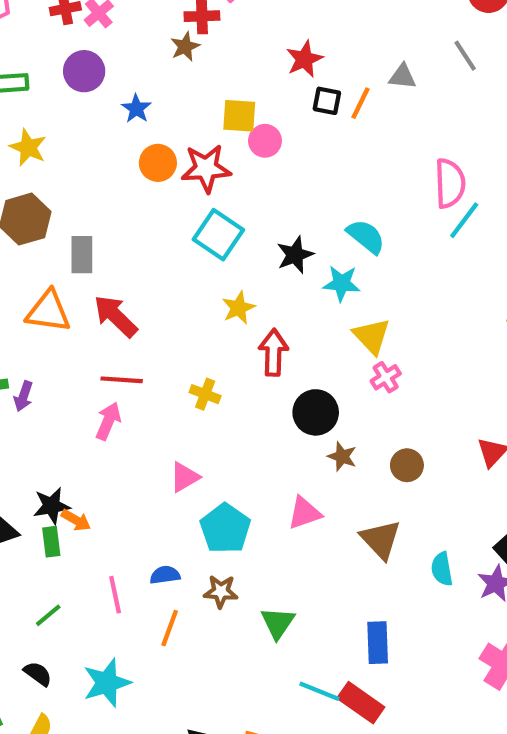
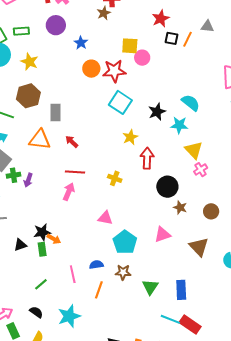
red arrow: (116, 316) -> (72, 142), size x0.6
pink triangle: (184, 477) -> (105, 218), turned 42
blue rectangle: (378, 643) -> (181, 290), moved

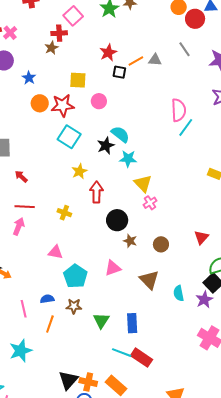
orange line: (187, 39) -> (136, 61), moved, turned 35
pink circle: (142, 58) -> (99, 101), moved
cyan semicircle: (191, 103) -> (120, 134), moved

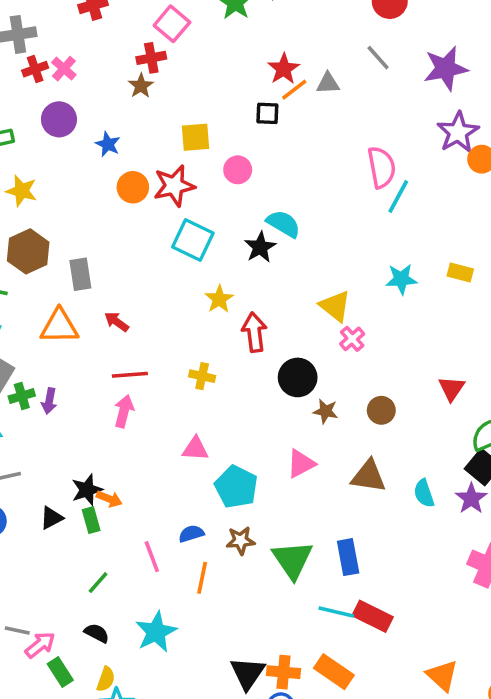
red star: (108, 53) -> (284, 69), moved
cyan star: (128, 159) -> (401, 279), moved
brown triangle: (149, 280) -> (369, 476), turned -30
green triangle: (101, 321) -> (292, 560), size x1.4

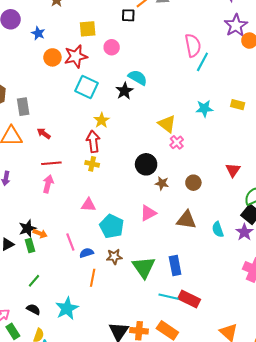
red arrow: (254, 332) -> (93, 141), moved
pink line: (152, 557) -> (70, 242), moved

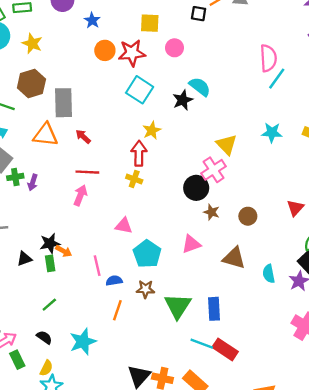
gray rectangle: (23, 107) -> (64, 103), size x1.4
pink cross: (177, 142) -> (214, 170), moved, size x1.5

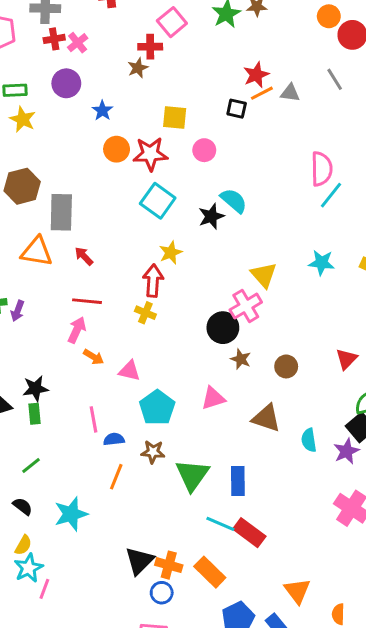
yellow star: (32, 43) -> (23, 119), moved
orange arrow: (64, 251) -> (94, 357), moved

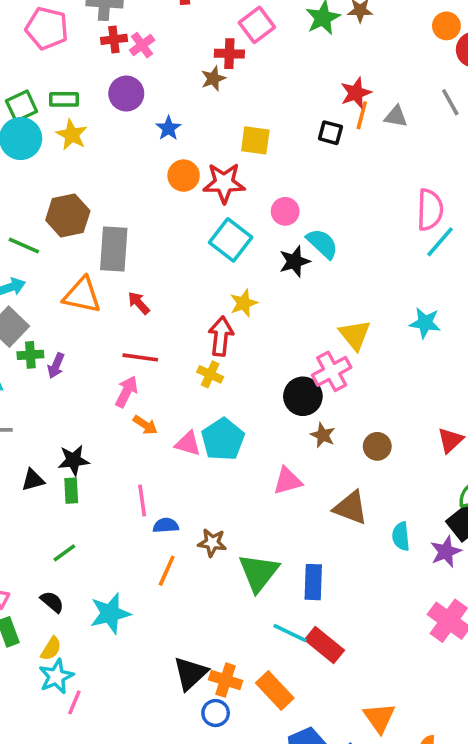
orange line: (262, 93) -> (362, 115), turned -50
pink circle: (204, 150) -> (285, 211), moved
cyan pentagon: (157, 408) -> (223, 439), moved

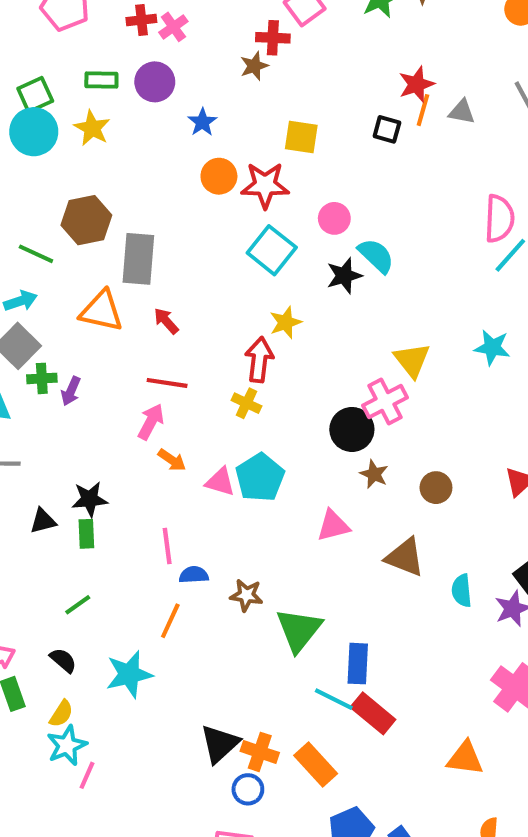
green rectangle: (64, 99) -> (101, 80), moved
orange line: (167, 571) -> (170, 621), moved
blue rectangle: (313, 582) -> (358, 664), moved
orange triangle: (379, 718) -> (465, 758), moved, turned -48

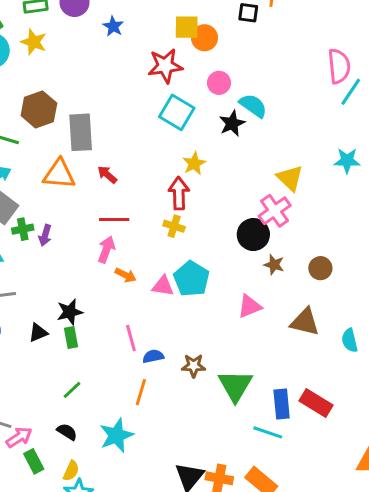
orange circle: (219, 176) -> (204, 38), moved
red rectangle: (373, 713) -> (316, 403), moved

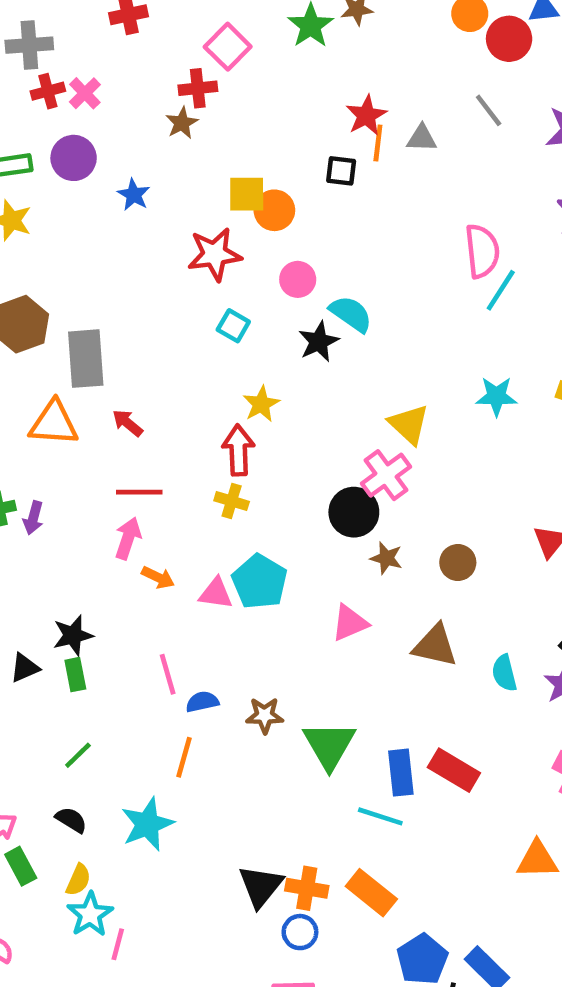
cyan square: (177, 112) -> (233, 326), size x0.6

